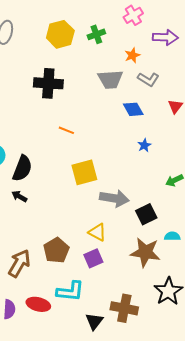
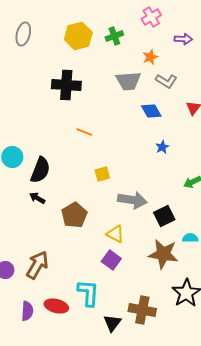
purple arrow: (165, 37) -> (183, 39), size x0.7
yellow square: (84, 172) -> (102, 174), size x0.6
brown pentagon: (56, 250) -> (74, 215), moved
purple square: (93, 258) -> (111, 260), turned -30
cyan L-shape: (70, 291) -> (88, 293), turned -92

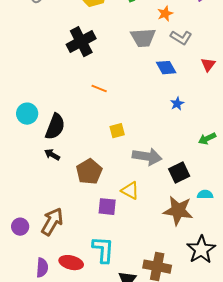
black cross: (66, 85) -> (81, 42), turned -32
purple square: (111, 260) -> (107, 207), moved, turned -30

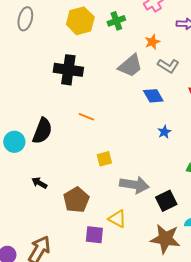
gray trapezoid: (143, 38) -> (130, 66), turned -36
black cross: (81, 42) -> (68, 70), turned 36
black semicircle: (55, 127) -> (42, 131), moved

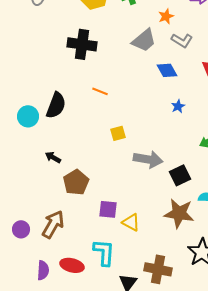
brown pentagon: (76, 200) -> (76, 182), moved
yellow triangle: (117, 219) -> (131, 222), moved

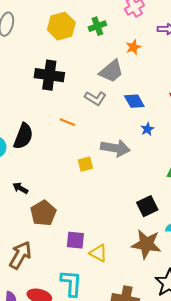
gray L-shape: (182, 40) -> (95, 98), moved
blue star: (178, 106) -> (147, 129), moved
gray arrow: (148, 159) -> (115, 148), moved

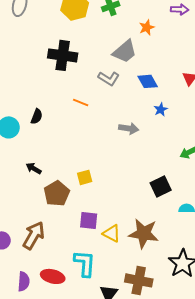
black semicircle: (23, 136) -> (37, 116), size x0.6
gray arrow: (115, 148) -> (129, 128), size x0.7
yellow square: (85, 164) -> (85, 177), moved
brown star: (146, 244) -> (144, 233), moved

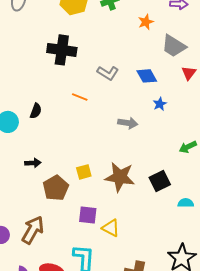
gray trapezoid: (125, 51) -> (174, 46), moved, turned 72
black arrow: (34, 168) -> (33, 163), turned 147
brown star: (144, 233) -> (120, 177), moved

